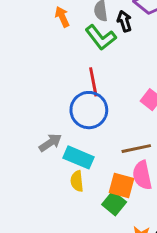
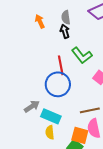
black arrow: (124, 21) -> (65, 31), moved
green L-shape: (101, 37) -> (82, 55), moved

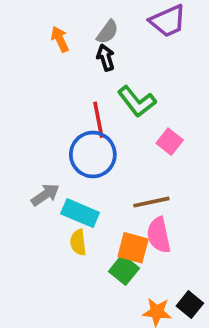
gray semicircle: (66, 17) -> (107, 32), turned -136

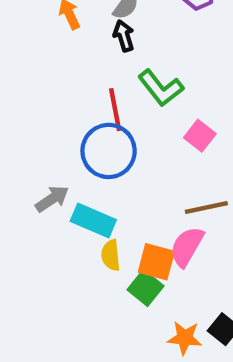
brown line: (151, 202) -> (206, 207), moved
pink semicircle: (159, 235) -> (187, 247), turned 42
yellow semicircle: (78, 242) -> (111, 255), moved

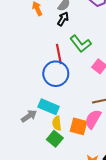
black arrow: (124, 36) -> (63, 19), turned 48
gray arrow: (52, 199) -> (29, 116), moved
green square: (145, 288) -> (55, 139), moved

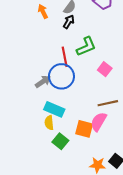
green L-shape: (81, 44) -> (86, 46), turned -75
gray arrow: (29, 116) -> (43, 82), moved
yellow semicircle: (57, 123) -> (49, 123), moved

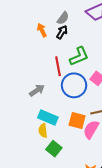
orange arrow: (43, 11) -> (42, 30), moved
blue circle: (61, 76) -> (74, 85), moved
orange square: (84, 129) -> (77, 120), moved

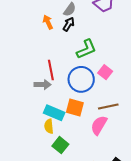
red line: (58, 66) -> (51, 70), moved
gray arrow: (37, 90) -> (43, 85), turned 35
orange square: (77, 120) -> (75, 108), moved

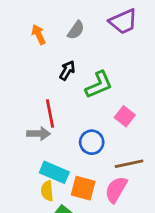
orange arrow: (48, 22) -> (39, 34), moved
black arrow: (69, 24) -> (67, 70), moved
blue circle: (81, 79) -> (92, 142), moved, size x0.7
orange square: (75, 108) -> (83, 188), moved

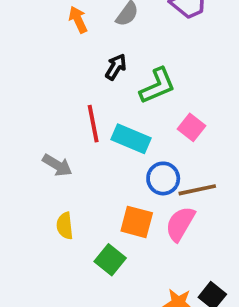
gray arrow: (39, 134) -> (57, 165), moved, turned 30
blue circle: (92, 142) -> (163, 178), moved
cyan rectangle: (54, 172) -> (131, 139), moved
yellow semicircle: (47, 191) -> (65, 226), moved

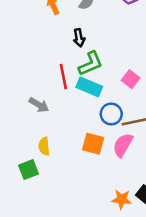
black arrow: (116, 67) -> (79, 38), turned 138
green L-shape: (157, 86) -> (91, 64), moved
green square: (110, 260) -> (28, 170), moved, turned 30

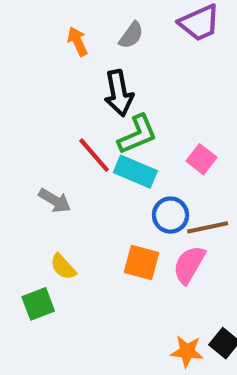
black arrow: (79, 38) -> (119, 93), size x1.5
red line: (63, 76) -> (94, 155), turned -30
yellow semicircle: (44, 146) -> (63, 267), turned -36

